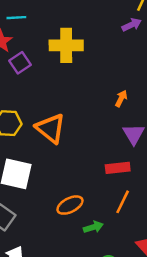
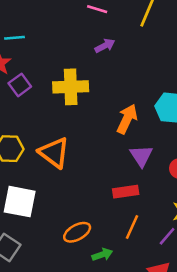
purple arrow: (132, 25) -> (105, 46), moved
yellow cross: (66, 45) -> (71, 87), moved
orange arrow: (121, 99) -> (127, 119), size x1.6

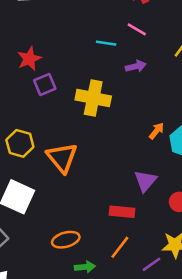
cyan line: (14, 38) -> (106, 43), moved
orange arrow: (127, 119) -> (156, 131), moved, size x0.6

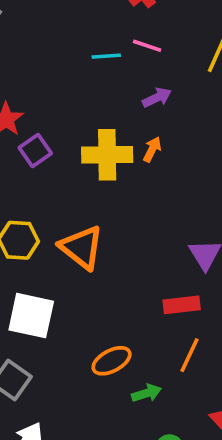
cyan line: (106, 43) -> (106, 56), moved
orange arrow: (156, 131) -> (152, 149), moved

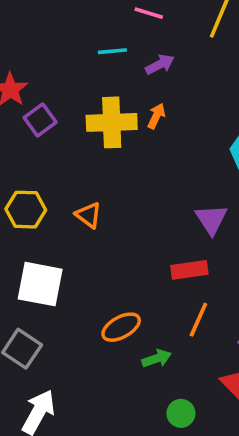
cyan line: (106, 56) -> (112, 51), moved
orange triangle: (82, 247) -> (89, 215), size x0.6

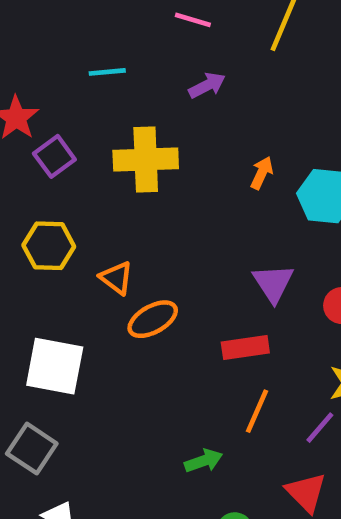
cyan line: (112, 51) -> (107, 72), moved
orange arrow: (156, 116) -> (262, 173), moved
yellow hexagon: (26, 210) -> (49, 246), moved
orange ellipse: (121, 327) -> (153, 319), moved

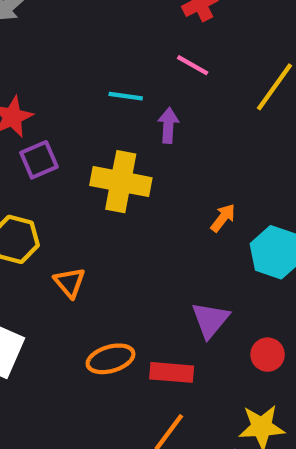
cyan line: (107, 72) -> (126, 96), moved
purple arrow: (207, 85) -> (168, 125), moved, turned -72
orange ellipse: (153, 319) -> (111, 359), moved

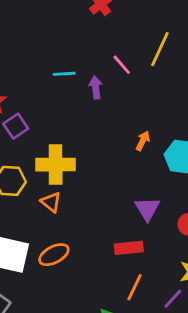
pink line: (193, 65) -> (122, 65), moved, turned 30
yellow cross: (121, 182) -> (56, 165), moved
orange ellipse: (111, 359) -> (54, 255), moved

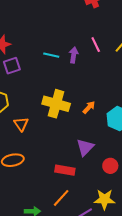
cyan line: (64, 74) -> (51, 55), moved
orange arrow: (143, 141) -> (89, 107), moved
yellow cross: (56, 165) -> (56, 104), moved

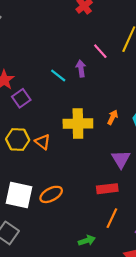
cyan line: (51, 55) -> (58, 76), turned 42
orange triangle: (21, 124) -> (43, 142), moved

